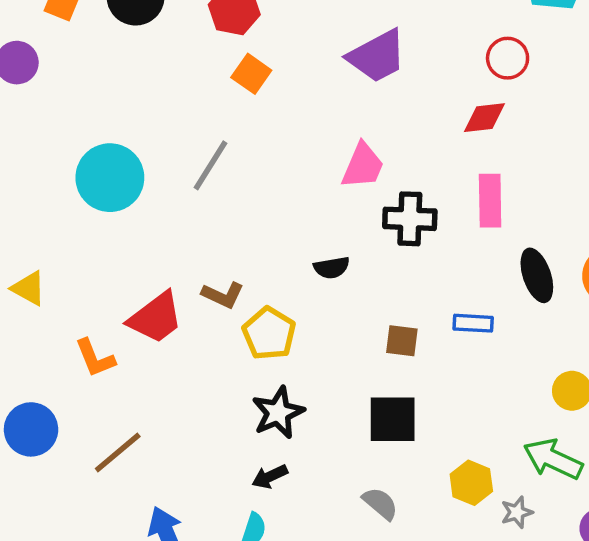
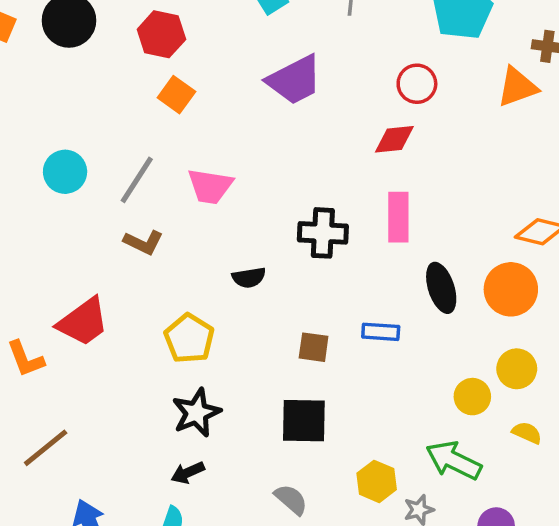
pink trapezoid: (363, 166) -> (210, 186), moved, turned 75
cyan circle: (110, 178) -> (65, 172), moved, size x0.7
brown L-shape: (223, 295) -> (143, 242), moved

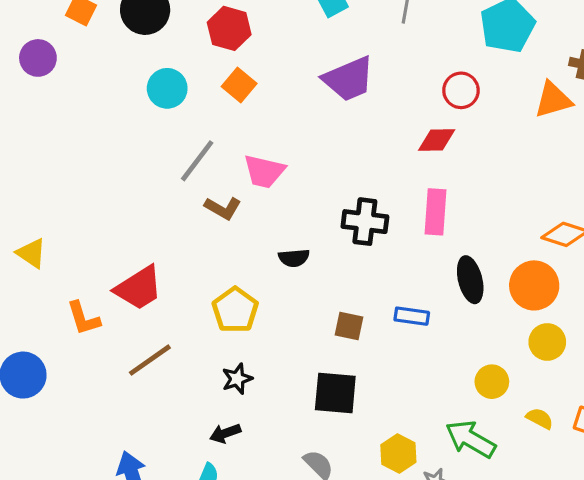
cyan circle: (65, 172) -> (167, 88), moved
brown L-shape: (143, 242) -> (223, 208), moved
yellow circle: (517, 369) -> (547, 342), moved
black star: (196, 413) -> (237, 379), size x0.7
brown line: (46, 448) -> (150, 360), moved

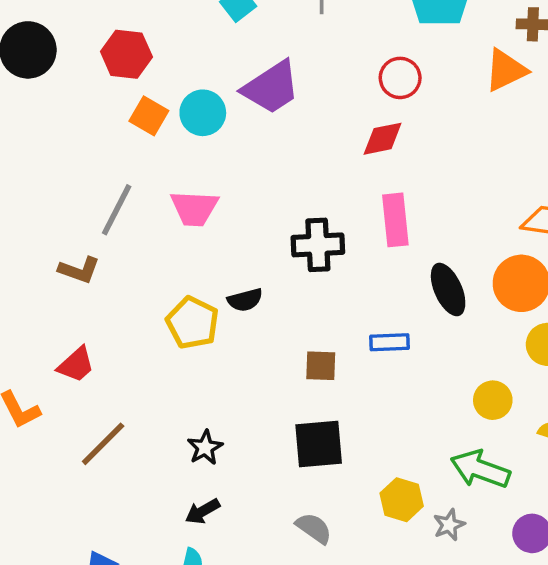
cyan circle: (167, 88) -> (203, 113), moved
brown L-shape: (223, 208) -> (79, 270), moved
red trapezoid: (139, 288) -> (76, 365), size x0.7
yellow pentagon: (235, 310) -> (193, 323), moved

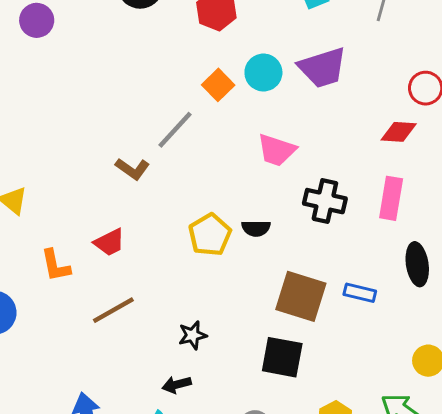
orange square: (149, 116) -> (218, 85), moved
pink trapezoid: (194, 208) -> (277, 150), moved
brown square: (321, 366) -> (301, 296), size x1.8

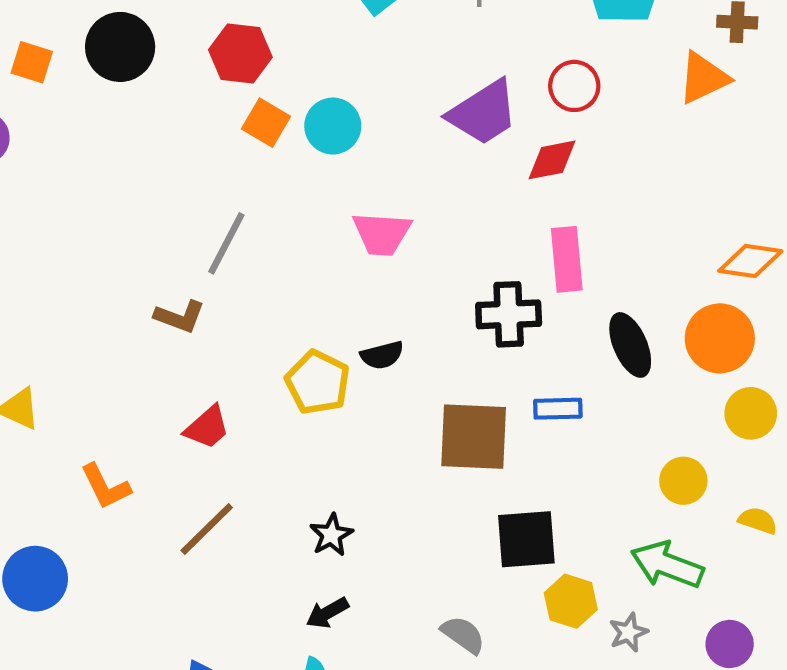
purple trapezoid: (323, 68) -> (483, 113), moved
orange square: (218, 85) -> (266, 123), moved
black cross: (325, 201) -> (509, 314), moved
red trapezoid: (109, 242) -> (207, 427), moved
black square: (282, 357) -> (526, 539), moved

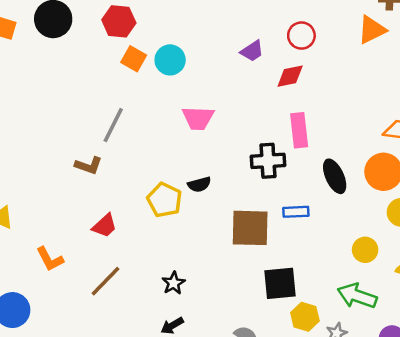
purple trapezoid: (483, 113) -> (252, 51), size x0.6

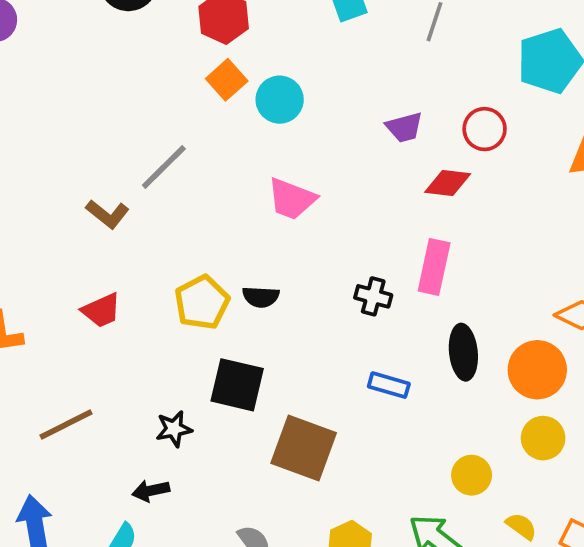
black cross: (268, 161) -> (373, 296), size x0.7
brown square: (250, 228) -> (304, 448), moved
brown line: (105, 281) -> (66, 424), moved
black square: (280, 283) -> (237, 385), moved

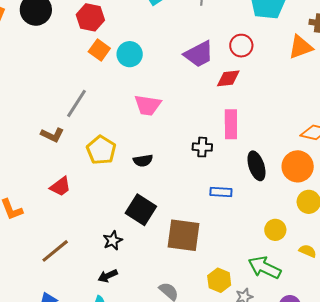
purple trapezoid: (404, 127) -> (199, 54), size x1.5
yellow pentagon: (202, 302) -> (101, 150), moved
black square: (237, 385) -> (141, 210), turned 32

